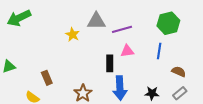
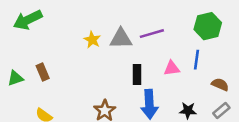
gray triangle: (96, 21) -> (121, 39), moved
pink triangle: (127, 51) -> (172, 68), moved
brown rectangle: (47, 78) -> (43, 72), moved

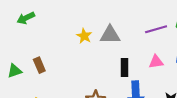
green arrow: (28, 20) -> (26, 18), size x0.7
purple line: (152, 34) -> (156, 29), moved

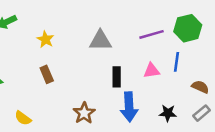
yellow star: (84, 36) -> (45, 39), moved
brown rectangle: (39, 65) -> (47, 74), moved

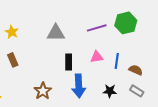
blue line: (177, 62) -> (117, 61), moved
gray rectangle: (202, 113) -> (137, 91), turned 72

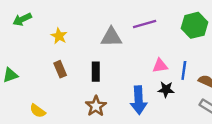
purple line: (97, 28) -> (145, 24), moved
black rectangle: (69, 62) -> (96, 72), moved
black star: (110, 91) -> (166, 89), moved

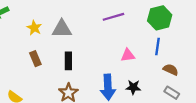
gray triangle: (111, 37) -> (62, 29), moved
blue line: (184, 70) -> (157, 47), moved
black star: (166, 89) -> (133, 87), moved

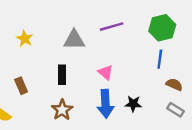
gray triangle: (62, 29) -> (74, 40), moved
pink triangle: (128, 55) -> (106, 72), moved, turned 48
brown rectangle: (35, 59) -> (21, 86), moved

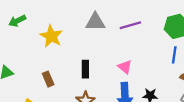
yellow star: (25, 39) -> (51, 36), size x1.5
gray triangle: (74, 40) -> (95, 22), moved

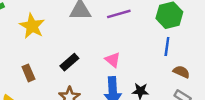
black rectangle: (85, 69) -> (69, 62), turned 49

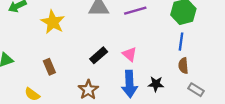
black rectangle: (69, 62) -> (99, 55), moved
brown semicircle: (181, 72) -> (183, 66), moved, turned -119

